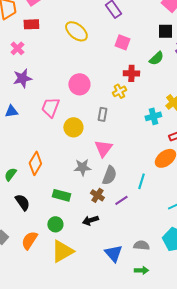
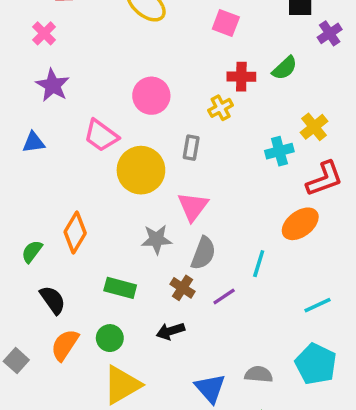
green semicircle: (156, 58) -> (285, 68), moved
purple star: (22, 78) -> (53, 85), turned -30
pink trapezoid: (50, 107) -> (101, 136), turned -75
yellow circle: (73, 127) -> (141, 170), size x1.4
orange semicircle: (29, 240) -> (65, 345), moved

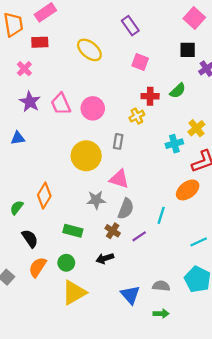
pink trapezoid: (101, 136) -> (61, 104), moved, turned 30
pink triangle: (193, 206) -> (119, 179), turned -50

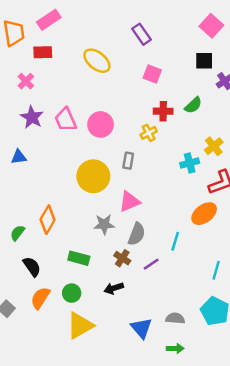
pink triangle: (119, 179) -> (129, 202), turned -40
cyan line: (199, 242) -> (216, 270), turned -49

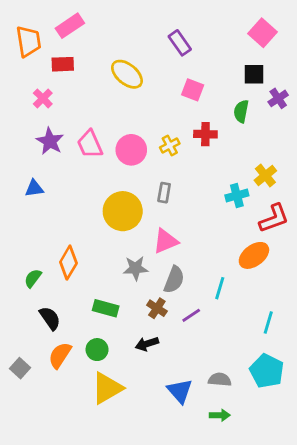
green semicircle: (193, 105) -> (241, 111), moved, turned 144
yellow cross: (149, 133) -> (170, 146), moved

